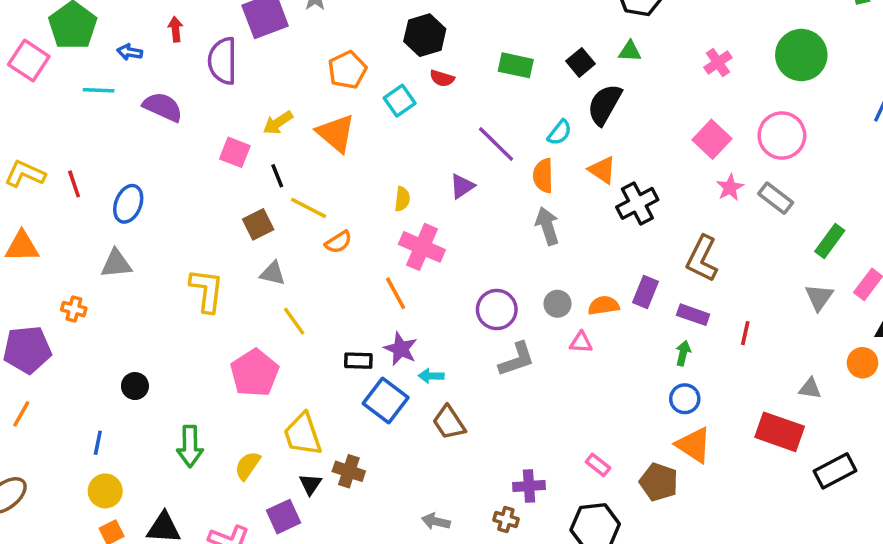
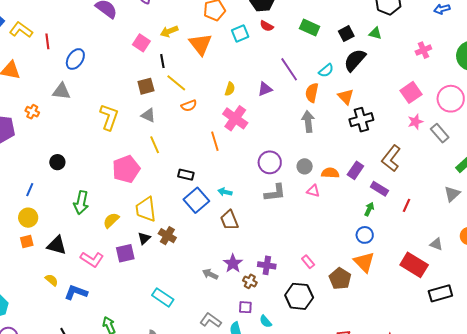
purple star: (401, 349) -> (233, 263), moved

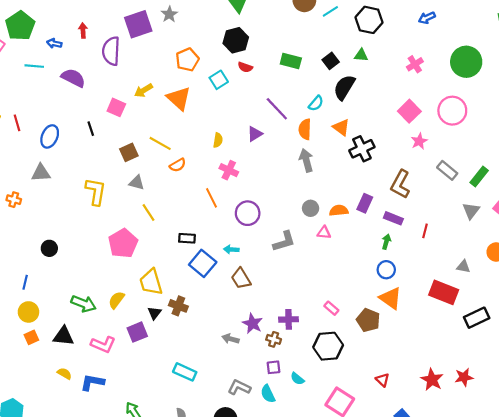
black line: (162, 61) -> (91, 129), moved
pink cross: (235, 118) -> (229, 170), size x0.7
gray rectangle: (440, 133) -> (447, 170), moved
purple circle: (270, 162) -> (248, 213), moved
green arrow: (81, 203) -> (83, 304), moved, turned -70

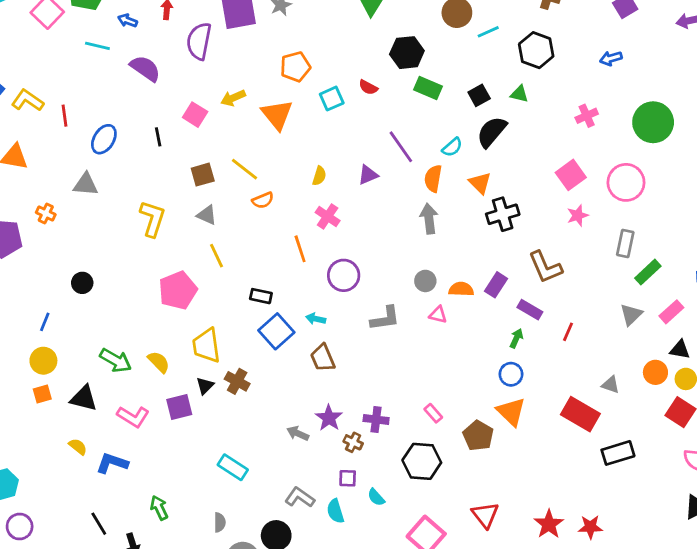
black hexagon: (236, 40) -> (407, 53), moved
gray rectangle: (447, 170) -> (625, 243), moved, turned 54
brown L-shape: (400, 184) -> (545, 267), turned -60
yellow semicircle: (116, 300) -> (159, 362), turned 90
red triangle: (382, 380) -> (485, 515), size x1.5

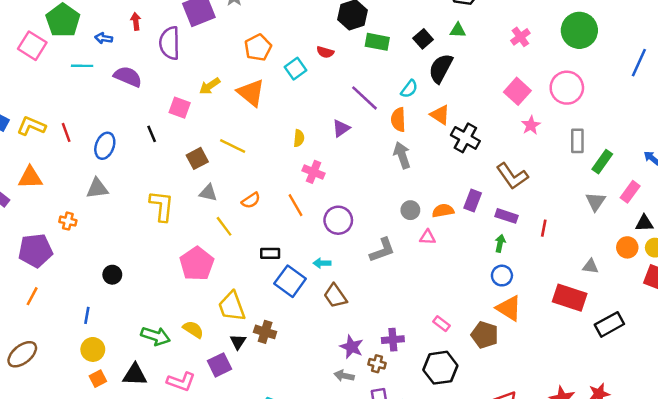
orange semicircle: (263, 200) -> (251, 200), moved
black cross: (503, 214) -> (465, 138), turned -32
gray arrow: (298, 433) -> (344, 376), moved

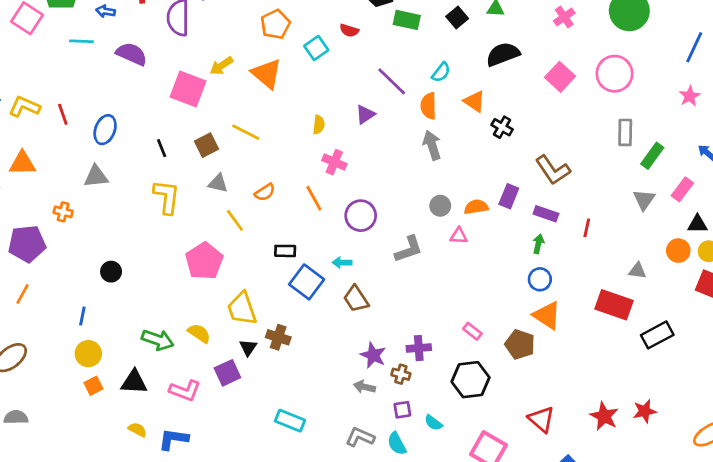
black semicircle: (441, 68) -> (503, 54), moved, turned 40
pink square: (180, 108) -> (188, 89), size x1.5
pink star: (531, 125) -> (690, 96), moved
black line: (152, 134) -> (162, 148), moved
black cross: (465, 138) -> (502, 127), size x0.7

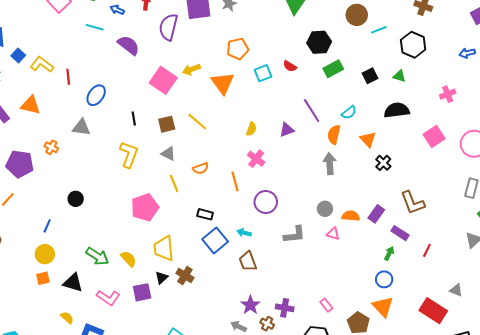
green rectangle: (407, 20) -> (333, 69), turned -54

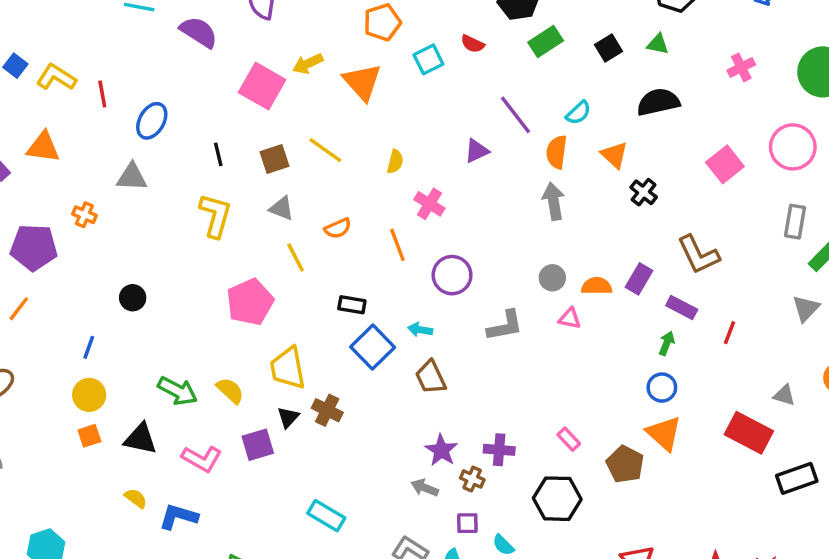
yellow semicircle: (251, 129) -> (395, 162), moved
pink square: (434, 137) -> (725, 164), moved

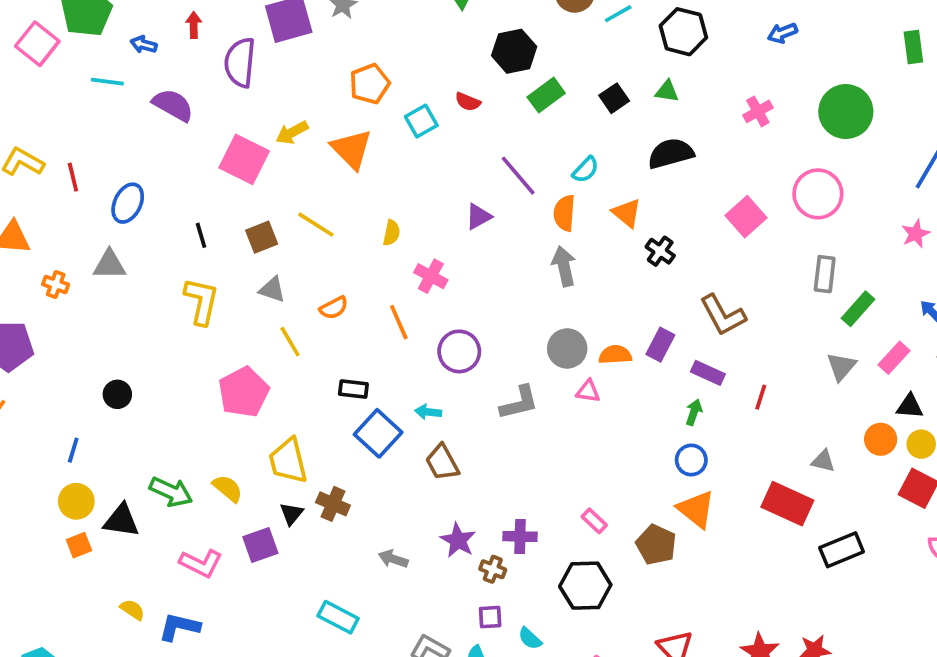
orange cross: (84, 215) -> (56, 284), moved
gray circle: (552, 278) -> (567, 348), size x1.4
black triangle: (140, 439) -> (121, 521), moved
gray arrow: (425, 488) -> (393, 559), moved

